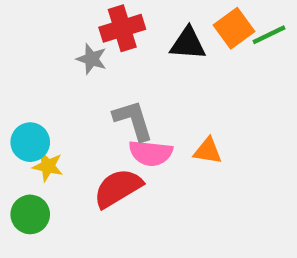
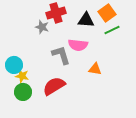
green line: (269, 35) -> (112, 30), moved
pink semicircle: (151, 153) -> (78, 45), moved
green circle: (30, 214) -> (23, 92), moved

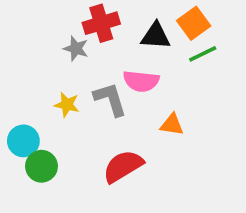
cyan circle: (14, 65) -> (23, 141), moved
yellow star: (22, 76) -> (67, 105), moved
red semicircle: (54, 86) -> (123, 166), moved

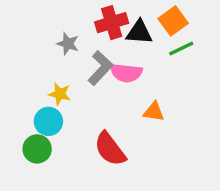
red cross: (101, 23) -> (112, 23), moved
gray L-shape: (110, 99) -> (100, 68), moved, turned 60
cyan circle: (23, 141) -> (48, 121), moved
red semicircle: (123, 166) -> (110, 149), turned -96

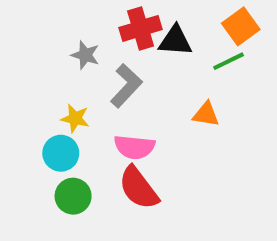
orange square: (173, 21) -> (241, 26), moved
pink semicircle: (126, 73) -> (134, 147), moved
orange triangle: (154, 112) -> (206, 114), moved
green circle: (37, 149) -> (73, 196), moved

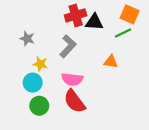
orange square: (241, 26) -> (130, 14), turned -30
gray star: (85, 55) -> (27, 39), moved

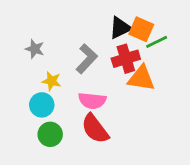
orange square: (130, 14) -> (141, 29), moved
red cross: (76, 15) -> (126, 59), moved
black triangle: (94, 22) -> (120, 28), turned -30
orange triangle: (111, 62) -> (141, 78), size x1.5

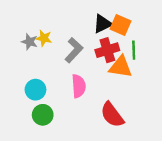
green line: (157, 42) -> (134, 50), moved, turned -66
yellow star: (52, 81) -> (44, 38), moved
pink semicircle: (92, 101) -> (79, 86), turned -100
red semicircle: (95, 129) -> (112, 115), moved

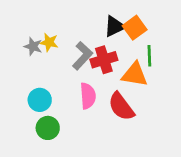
orange square: (121, 25) -> (135, 28), turned 30
red cross: (107, 50) -> (104, 60), moved
red semicircle: (112, 115) -> (121, 107), moved

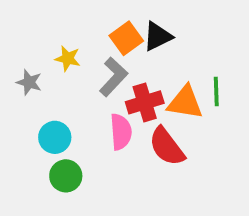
orange square: (135, 28) -> (126, 38), moved
gray star: (33, 46) -> (29, 82), moved
green line: (149, 56) -> (216, 91), moved
red cross: (104, 60) -> (145, 102), moved

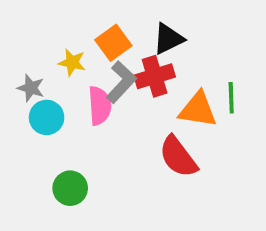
orange square: (126, 38) -> (113, 43), moved
red cross: (145, 102) -> (155, 76), moved
pink semicircle: (121, 132) -> (100, 106), moved
cyan circle: (55, 137) -> (47, 117), moved

